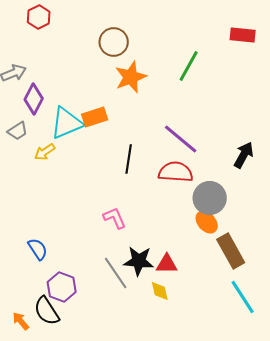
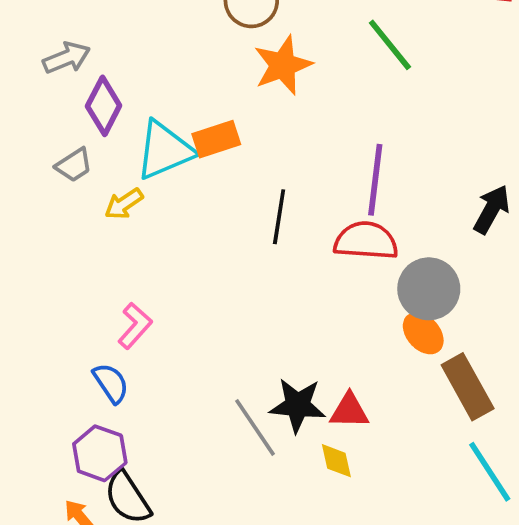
green line: (189, 66) -> (390, 45), turned -68
purple line: (181, 139) -> (375, 180), turned 57
pink L-shape: (115, 218) -> (135, 326), moved, turned 65
purple hexagon: (62, 287) -> (100, 453), moved

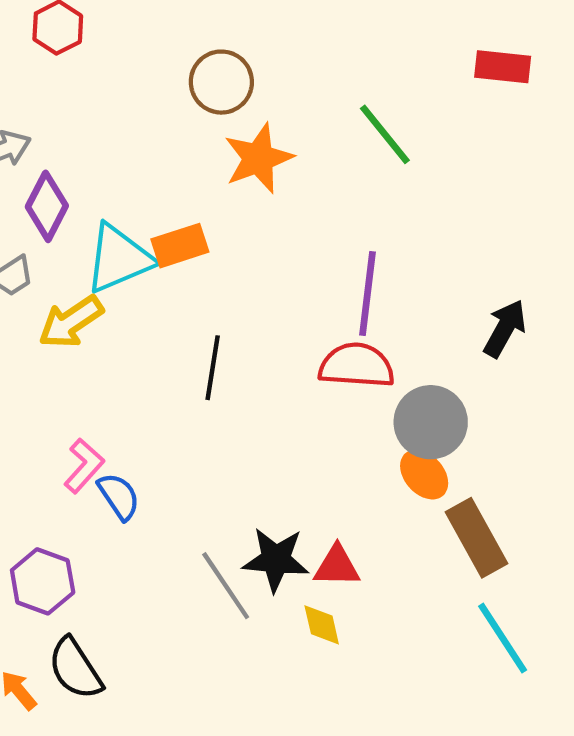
yellow arrow: (124, 204) -> (71, 322), size x1.4
black line: (279, 217) -> (213, 368), moved
blue semicircle: (111, 383) -> (119, 496), moved
purple hexagon: (100, 453) -> (43, 581), moved

